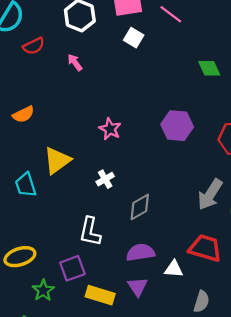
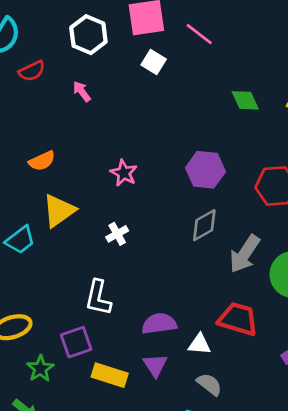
orange semicircle: (23, 114) -> (42, 161), moved
cyan trapezoid: (26, 185) -> (20, 240), turned -110
gray diamond: (140, 207) -> (204, 225), moved
gray semicircle: (202, 302) -> (209, 384), moved, turned -70

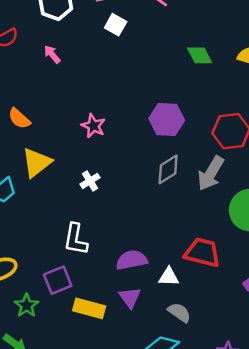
orange semicircle: (42, 161) -> (19, 118), turned 70
gray arrow: (245, 254) -> (211, 173), moved

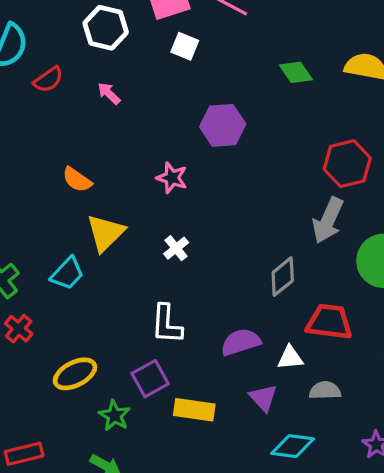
purple hexagon: (167, 119) -> (223, 125), moved
gray diamond: (168, 169) -> (283, 277), moved
purple triangle: (130, 298) -> (263, 398), moved
gray semicircle: (179, 312) -> (325, 390), moved, turned -30

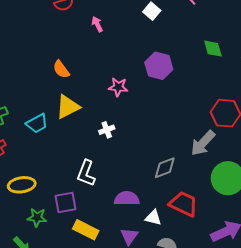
pink star: (172, 178) -> (118, 87), turned -30
green star: (114, 416) -> (37, 217), turned 30

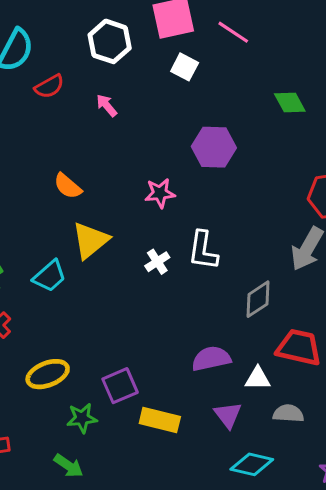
white L-shape: (86, 173) -> (203, 250), moved

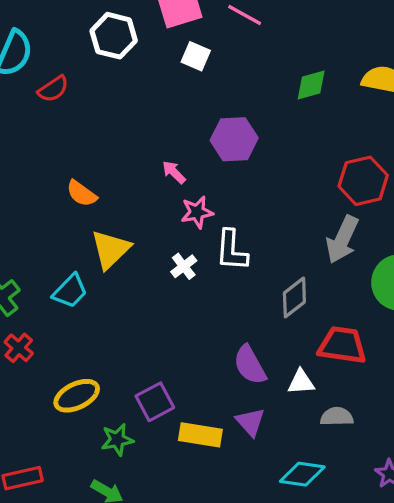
green diamond: (290, 103) -> (311, 85), turned -72
pink arrow: (107, 105) -> (174, 172), moved
pink star: (160, 193) -> (197, 212), moved
purple semicircle: (211, 359) -> (250, 365), turned -102
purple triangle: (228, 415) -> (250, 422), moved

